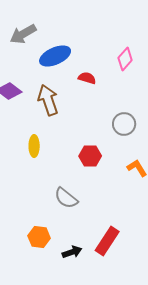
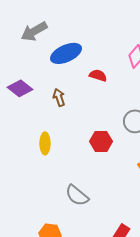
brown arrow: (48, 100) -> (59, 97), size x0.6
red hexagon: (90, 156) -> (101, 141), moved

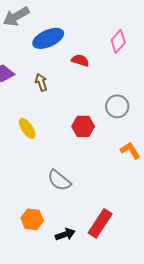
yellow ellipse: (45, 143) -> (27, 128), turned -35

